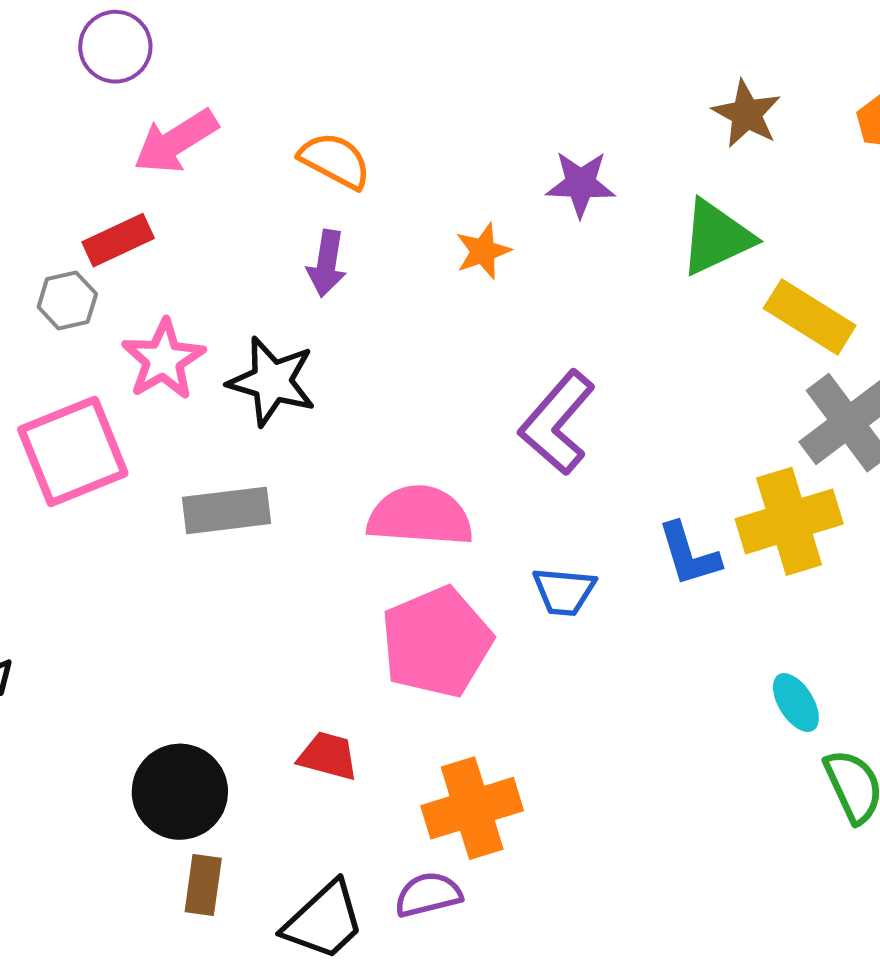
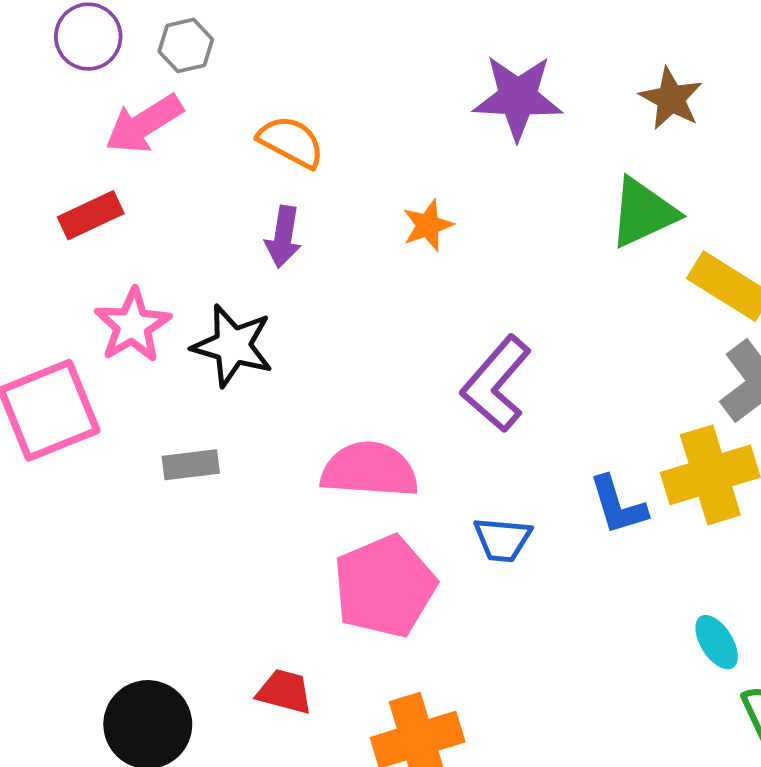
purple star: (581, 184) -> (518, 97), moved, size x1.4
gray hexagon: (67, 300) -> (186, 45), moved
gray rectangle: (227, 510) -> (191, 465), size x0.7

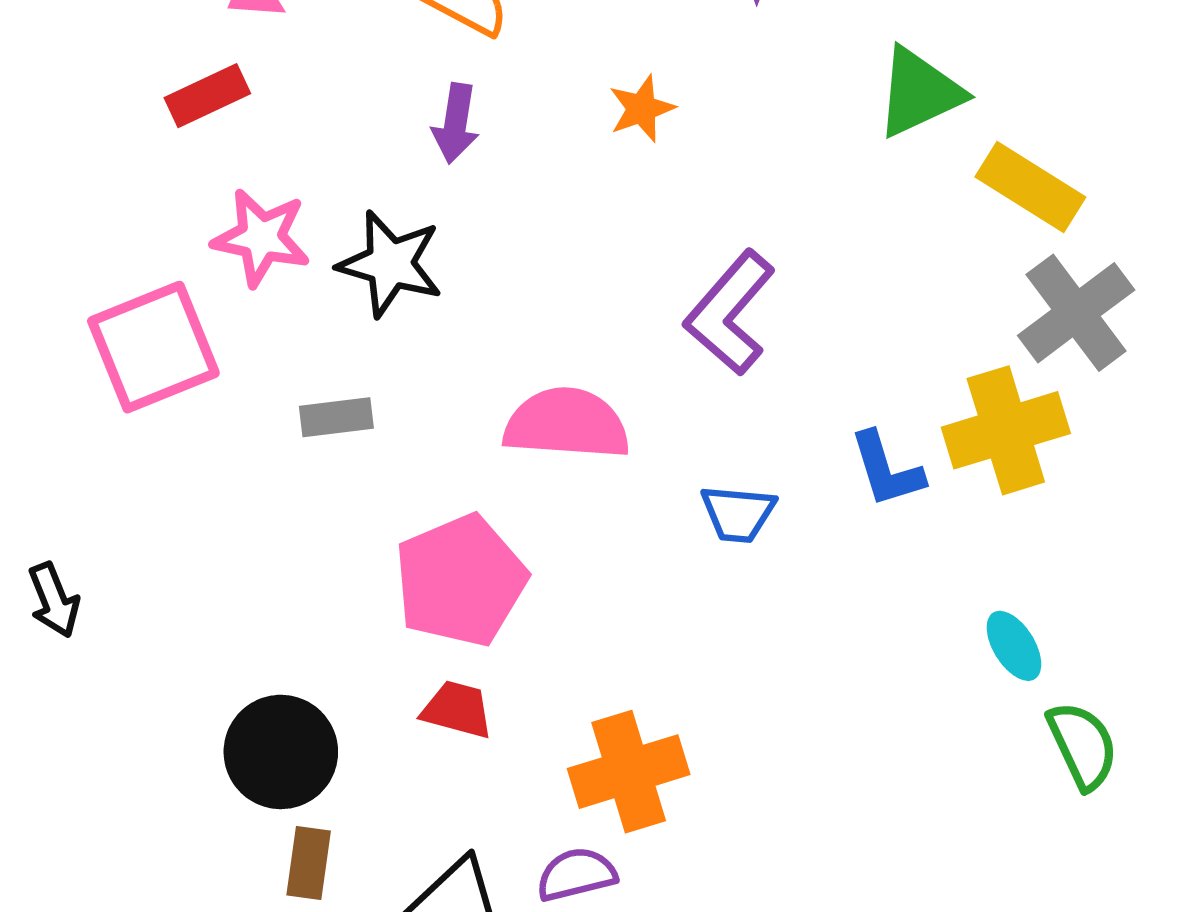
pink star: (133, 325) -> (261, 238), turned -30
pink pentagon: (385, 586) -> (460, 581), moved

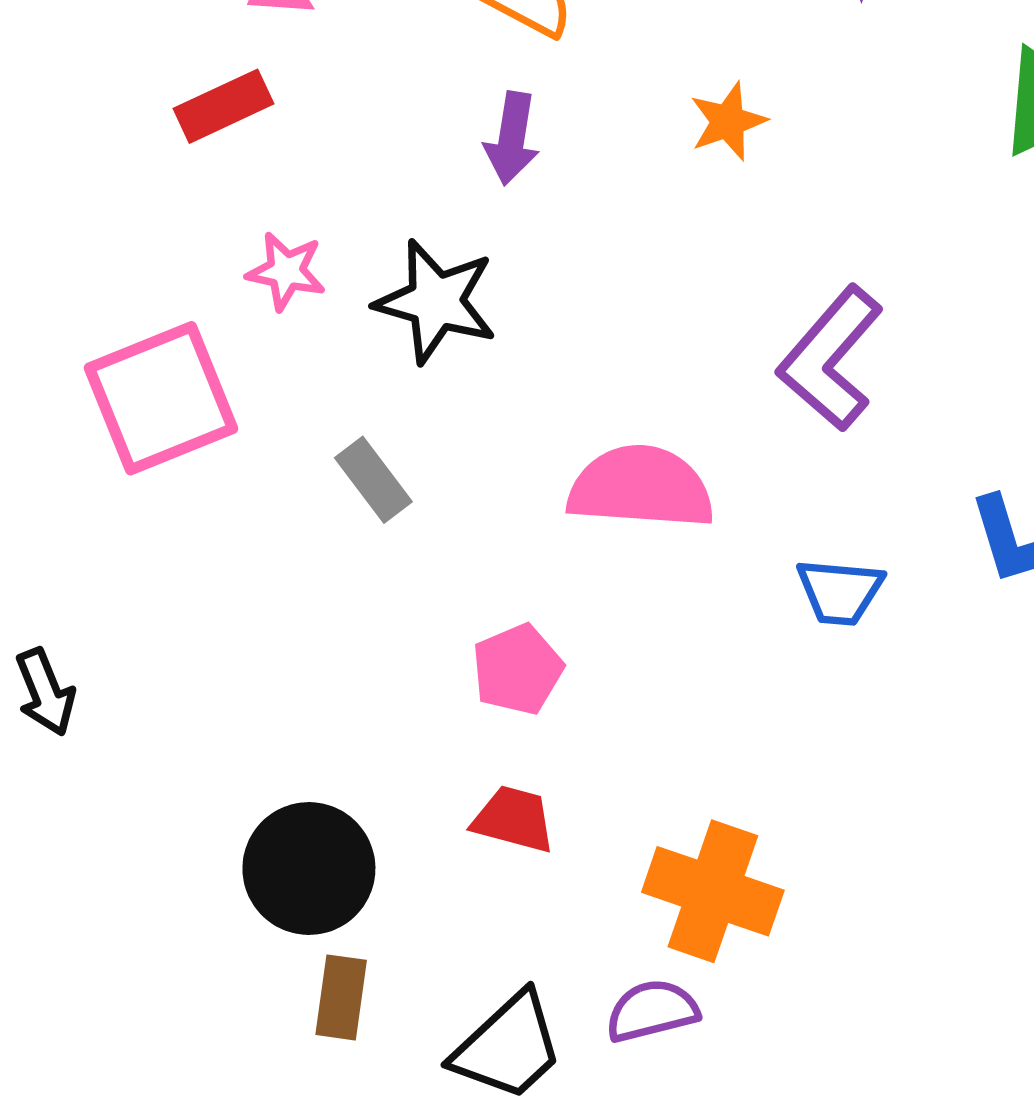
pink star: (261, 238) -> (286, 271), size x0.7
gray rectangle: (336, 417) -> (373, 480), turned 60
pink pentagon: (460, 581) -> (517, 669), size x0.6
orange cross: (629, 772) -> (713, 891), turned 36

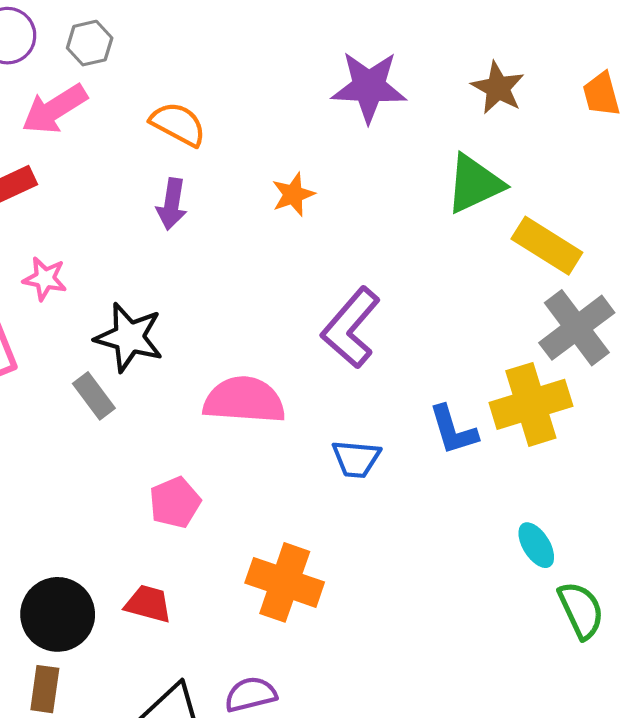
black star: (436, 302) -> (129, 337), moved
red trapezoid: (514, 819) -> (148, 604), moved
orange cross: (713, 891) -> (285, 582), moved
brown rectangle: (341, 997) -> (45, 689), moved

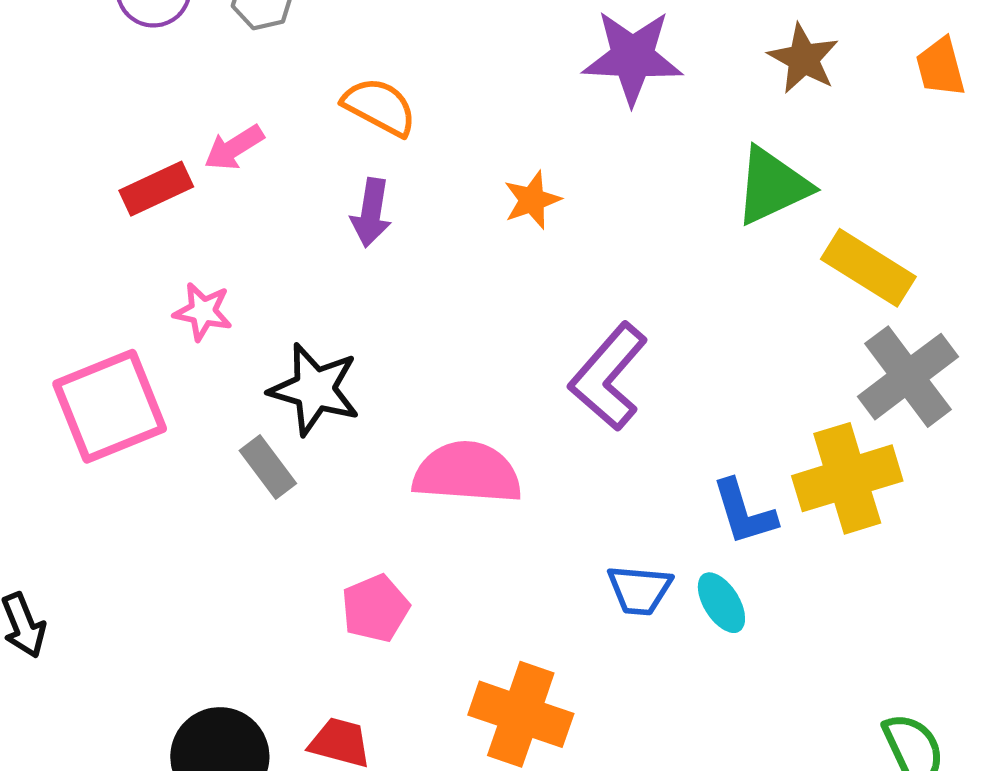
pink arrow: (54, 109) -> (234, 148), moved, size x0.7
blue trapezoid: (356, 459) -> (640, 590), moved
cyan ellipse: (536, 545) -> (721, 603), moved

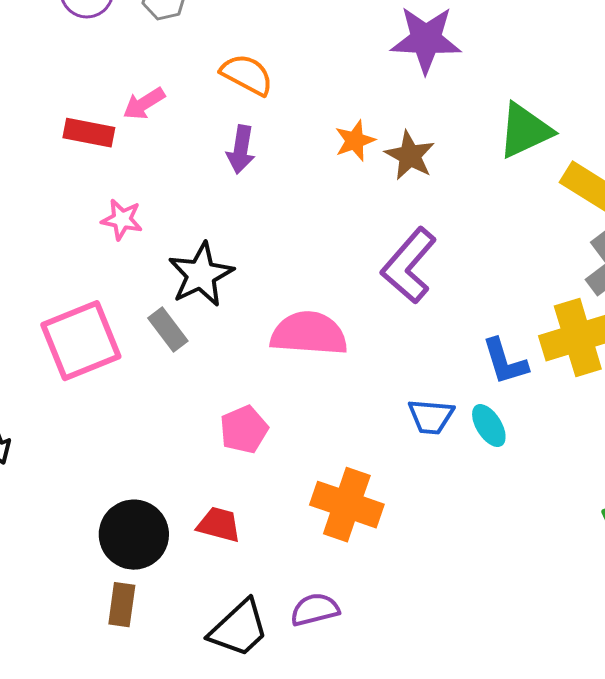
brown star: (803, 59) -> (410, 156), moved
red rectangle: (156, 189) -> (89, 133), turned 36
black star: (315, 389) -> (201, 275), turned 30
pink square: (110, 406) -> (81, 341), moved

